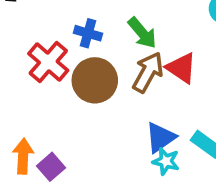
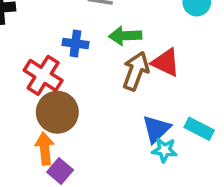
green arrow: (142, 33) -> (125, 36), turned 136
brown circle: (95, 80) -> (57, 112), moved
orange arrow: (23, 156) -> (45, 149), moved

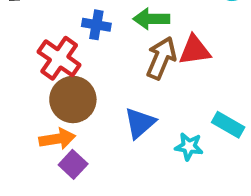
red triangle: (166, 62) -> (195, 50), turned -36
blue triangle: (156, 129) -> (140, 123), moved
orange arrow: (45, 149) -> (57, 139), turned 84

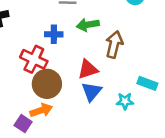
red triangle: (195, 50) -> (88, 69), moved
brown arrow: (161, 58) -> (114, 44), moved
purple square: (73, 164) -> (23, 124), moved

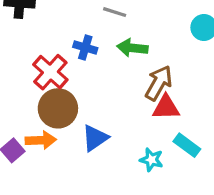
red triangle: (88, 69) -> (166, 107), moved
blue triangle: (92, 92) -> (95, 138), moved

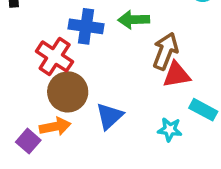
blue cross: (85, 47) -> (86, 26), size x1.4

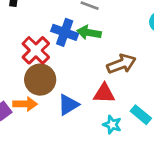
green arrow: (134, 20) -> (89, 33), moved
brown arrow: (165, 51) -> (121, 64), turned 36
red triangle: (176, 75) -> (104, 93), moved

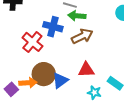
green arrow: (89, 33) -> (77, 16), moved
brown arrow: (121, 64) -> (82, 36), moved
brown circle: (40, 80) -> (44, 74), moved

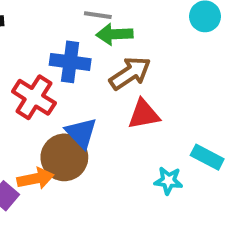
red triangle: (86, 70) -> (144, 114), moved
blue triangle: (60, 81) -> (81, 133), moved, turned -30

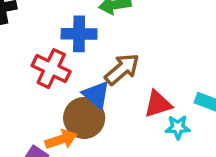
brown arrow: (130, 73) -> (122, 69), moved
red triangle: (144, 114) -> (158, 104), moved

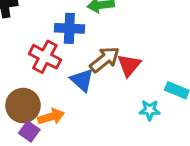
red triangle: (158, 104) -> (129, 65), moved, turned -35
brown circle: (84, 118) -> (23, 105), moved

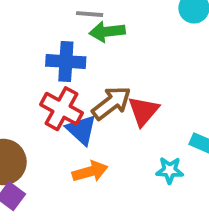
red cross: (45, 57) -> (61, 109), moved
orange arrow: (51, 117) -> (90, 172), moved

